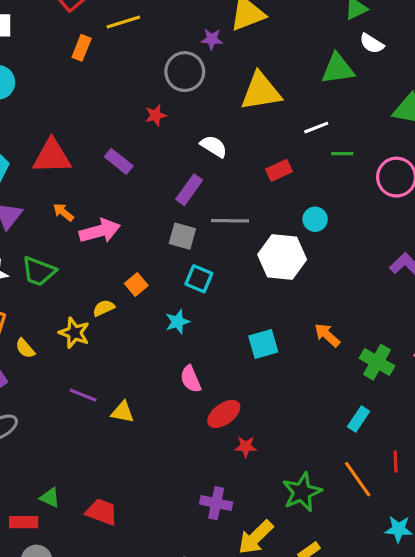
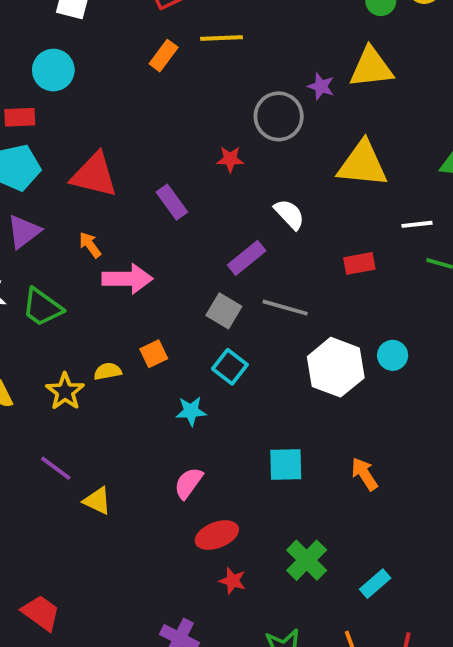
cyan circle: (315, 219) -> (393, 355), moved
green cross: (377, 362) -> (307, 560), moved
pink semicircle: (191, 379) -> (188, 483), turned 44

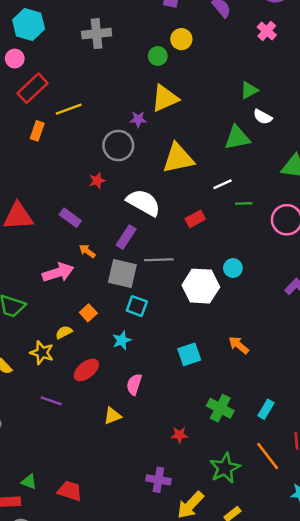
white semicircle: (289, 214) -> (143, 203), size x1.6
orange arrow: (90, 245) -> (87, 251), moved
gray square: (224, 311) -> (122, 273), size x1.4
yellow triangle: (97, 501) -> (113, 416), moved, turned -30
red ellipse: (217, 535) -> (86, 370), moved

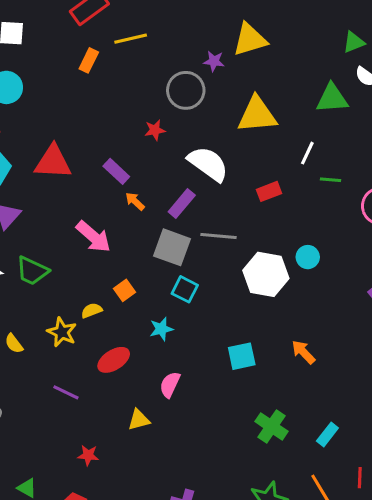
white line: (223, 184) -> (307, 153), turned -48
orange arrow: (87, 251) -> (135, 201), moved
pink arrow: (58, 273) -> (93, 237), turned 52
red star: (179, 435) -> (88, 455), moved

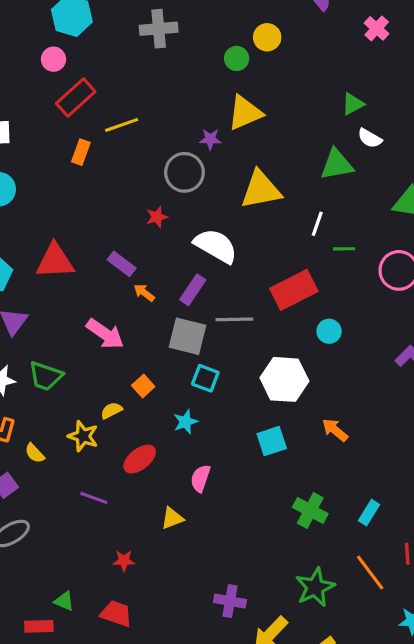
red rectangle: (269, 191) -> (294, 290), moved, size x1.8
white hexagon: (266, 274) -> (284, 379), moved

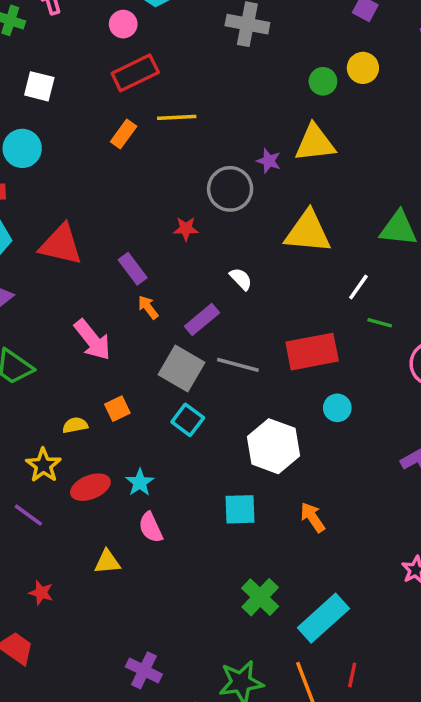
white semicircle: (216, 246) -> (241, 279), size x0.5
cyan star: (186, 422) -> (140, 482), moved, turned -30
yellow star: (83, 436) -> (43, 465), moved
pink semicircle: (200, 478) -> (151, 527), turned -60
cyan rectangle: (369, 513) -> (323, 618), size x1.8

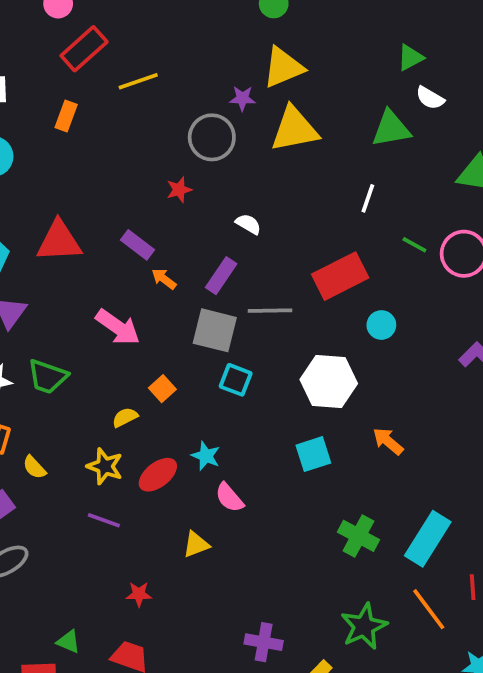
orange rectangle: (124, 134) -> (66, 116), moved
yellow triangle: (308, 232) -> (294, 129), moved
green line: (380, 323) -> (414, 245), moved, turned 30

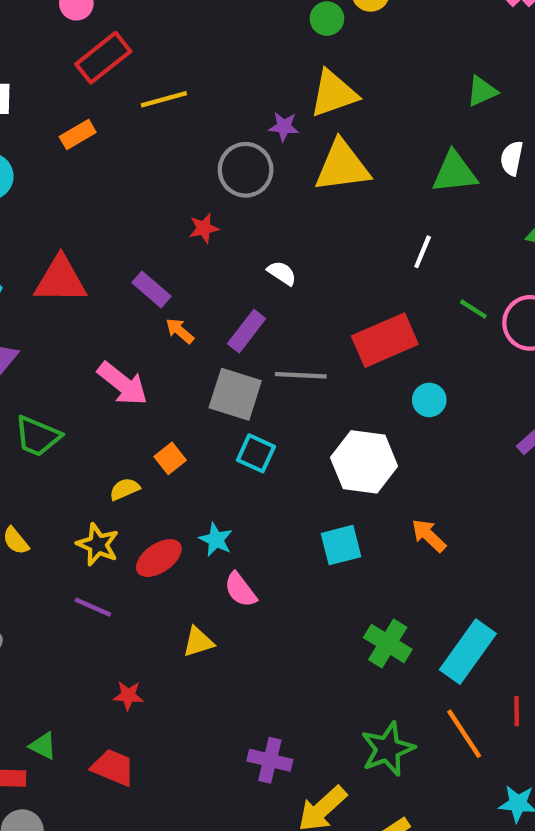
white semicircle: (430, 98) -> (512, 158), moved, turned 68
orange rectangle: (66, 116) -> (78, 135), turned 36

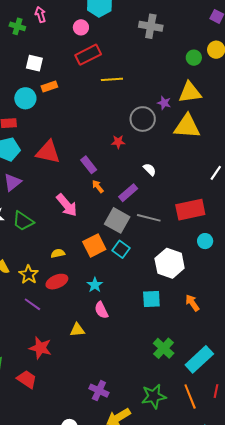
orange rectangle: (78, 135) -> (49, 87), moved
orange square: (170, 458) -> (94, 245), moved, size x1.6
yellow star: (98, 544) -> (29, 274), moved
red ellipse: (159, 558) -> (57, 282), moved
red star: (128, 695) -> (40, 348), size x1.6

